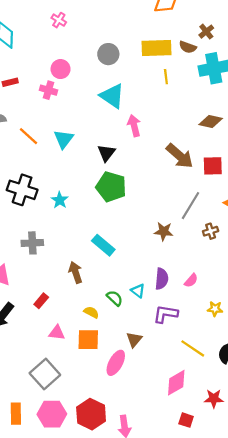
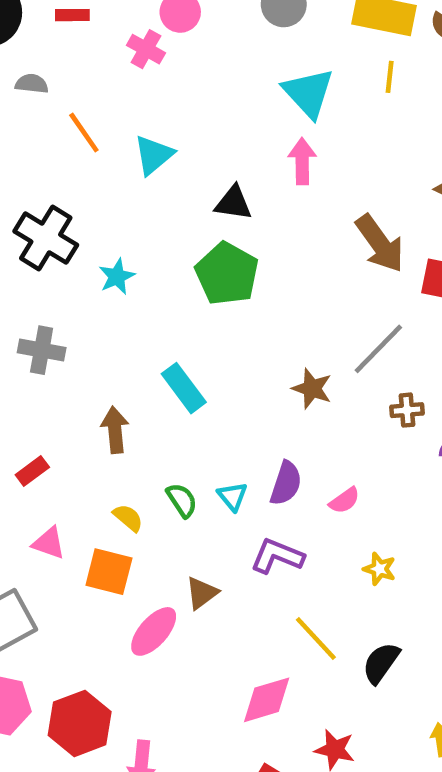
cyan triangle: (112, 96) -> (308, 93), moved
black triangle: (106, 153) -> (233, 203), turned 48

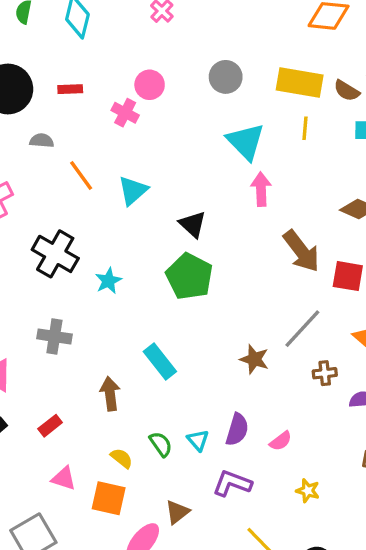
pink arrow: (302, 161) -> (261, 189), moved
black triangle: (233, 203) -> (193, 224), turned 36

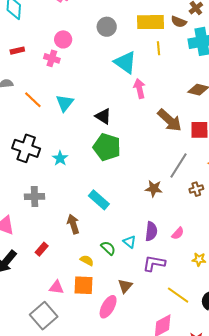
pink triangle: (64, 478) -> (57, 287), moved

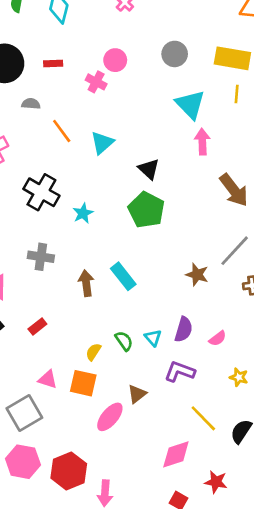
brown arrow: (73, 224) -> (86, 283), moved
yellow semicircle: (87, 260) -> (93, 352), turned -96

